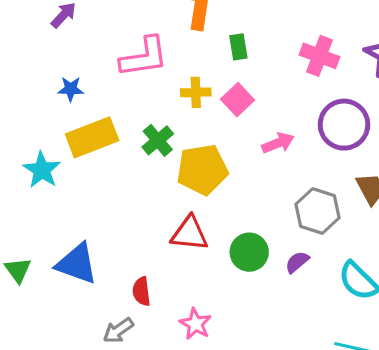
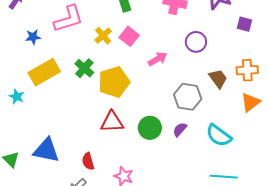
blue star: (71, 89) -> (33, 37), moved
yellow cross: (196, 92) -> (103, 36), turned -30
purple circle: (344, 125) -> (196, 42), size x0.7
cyan star: (42, 170) -> (17, 97), size x0.7

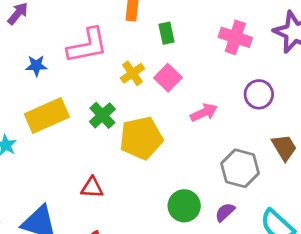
red triangle: (112, 122) -> (92, 188), moved, size x0.7

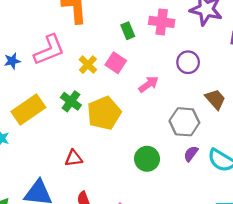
green rectangle: (167, 33) -> (128, 31), moved
blue star: (36, 66) -> (12, 61), moved
purple semicircle: (225, 212) -> (191, 154), moved

